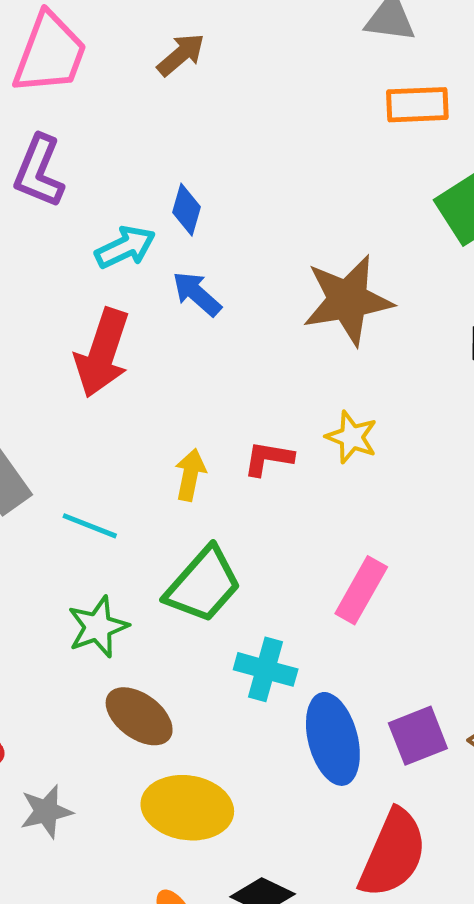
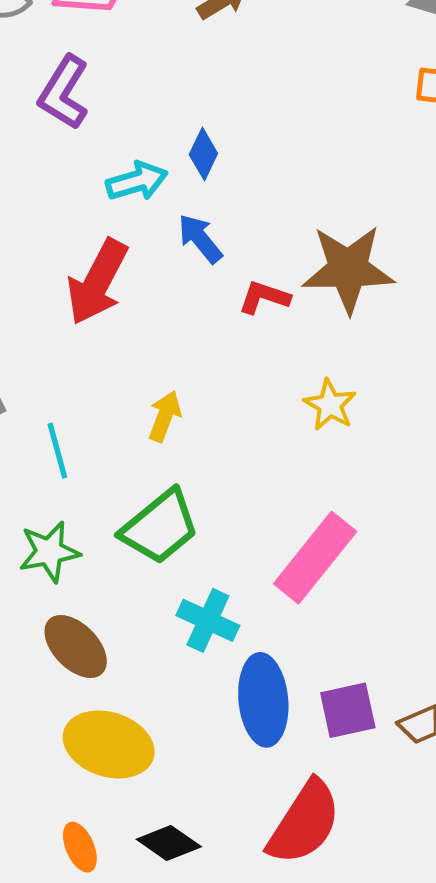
red L-shape: (268, 458) -> (264, 297), moved
cyan line: (90, 526) -> (57, 451), turned 44
pink rectangle: (361, 590) -> (315, 558), size x1.4

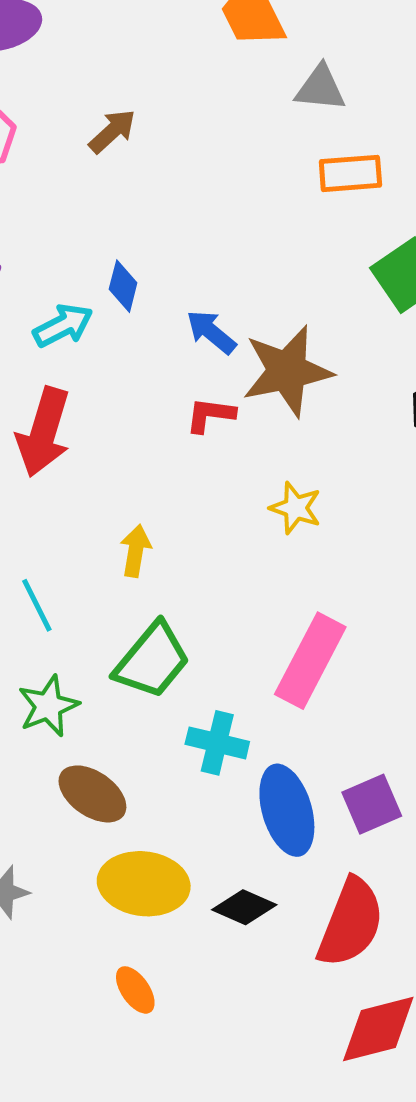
blue arrow: (200, 239) -> (211, 332), moved
black diamond: (169, 843) -> (244, 907), moved

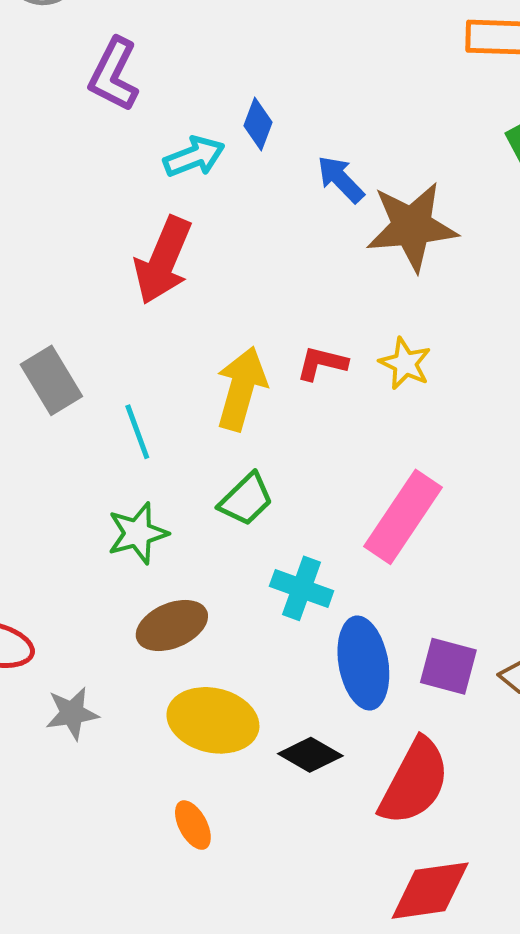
red L-shape: (210, 415) -> (322, 363), moved
yellow arrow: (136, 551) -> (241, 389), size x1.6
green trapezoid: (152, 660) -> (246, 499), size x0.7
brown ellipse: (92, 794) -> (172, 626), turned -64
purple square: (372, 804) -> (448, 666), turned 32

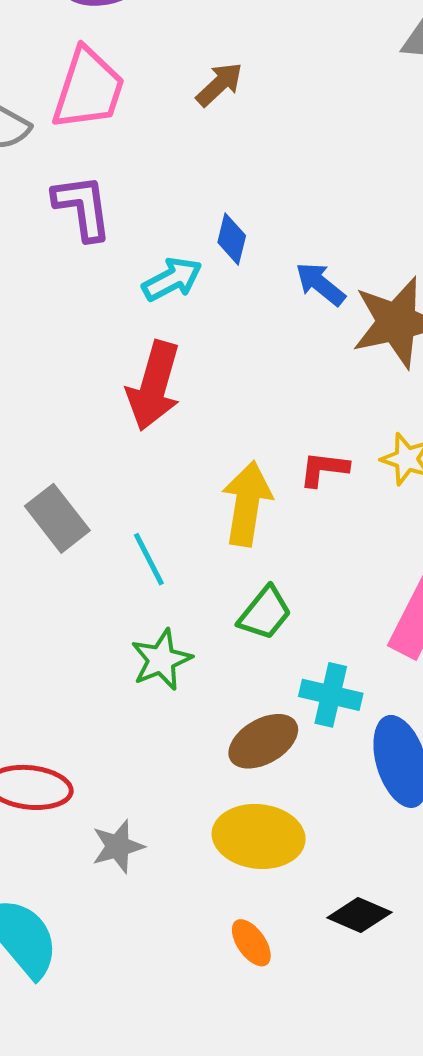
purple L-shape: (114, 75) -> (83, 207), turned 152
brown ellipse: (172, 626) -> (263, 741), moved
black diamond: (310, 755) -> (359, 915), moved

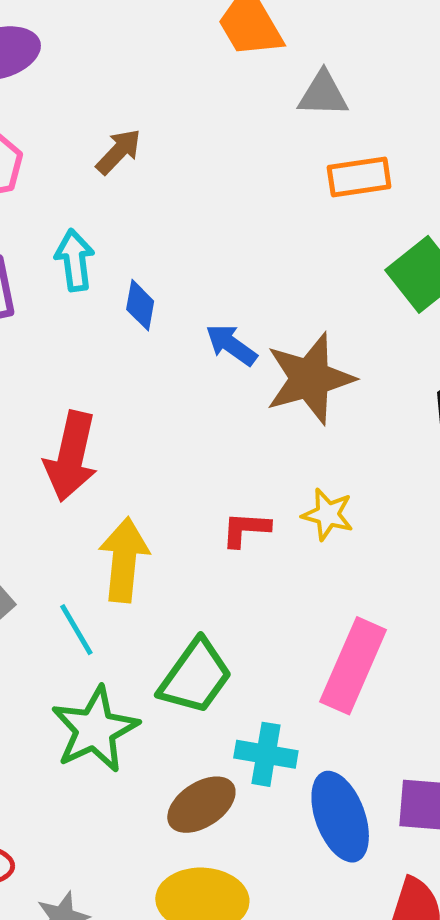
cyan arrow: (172, 279) -> (75, 260), moved, turned -66
yellow arrow: (247, 504) -> (124, 560), moved
green trapezoid: (265, 613) -> (195, 677), size x1.4
green star: (161, 660) -> (95, 729), size x1.4

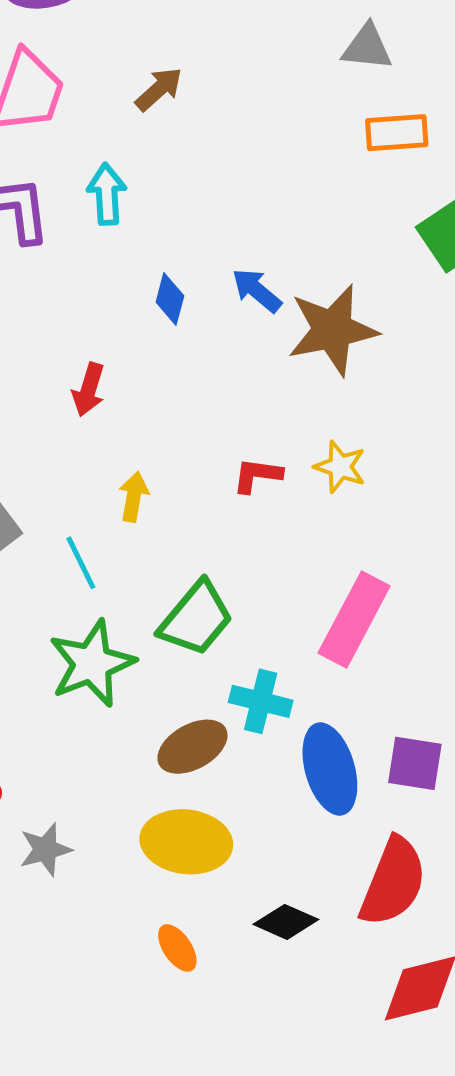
blue diamond: (140, 305) -> (170, 299), moved
red arrow: (71, 456) -> (89, 390), size x0.6
yellow arrow: (124, 560) -> (134, 497), size x0.6

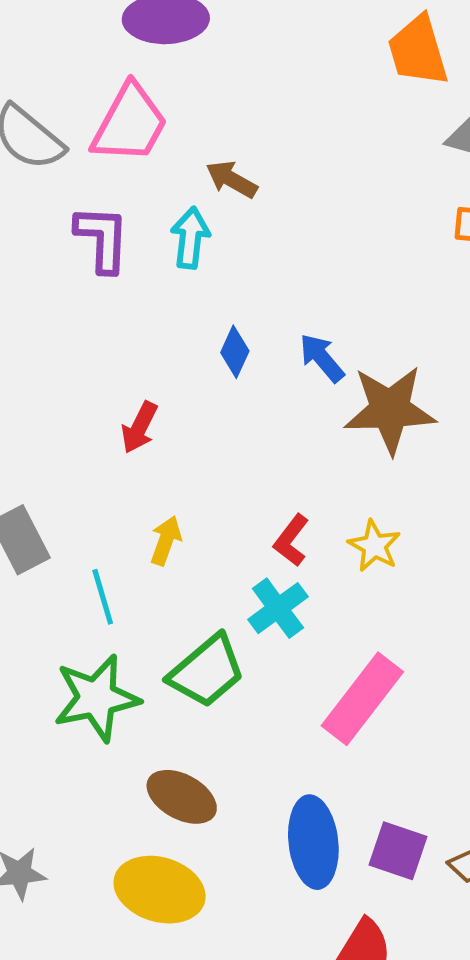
brown arrow: (159, 89) -> (232, 179), moved, turned -118
red L-shape: (257, 475) -> (291, 540), turned -70
cyan cross: (261, 701) -> (278, 608), moved, turned 30
brown ellipse: (192, 747) -> (182, 797), turned 48

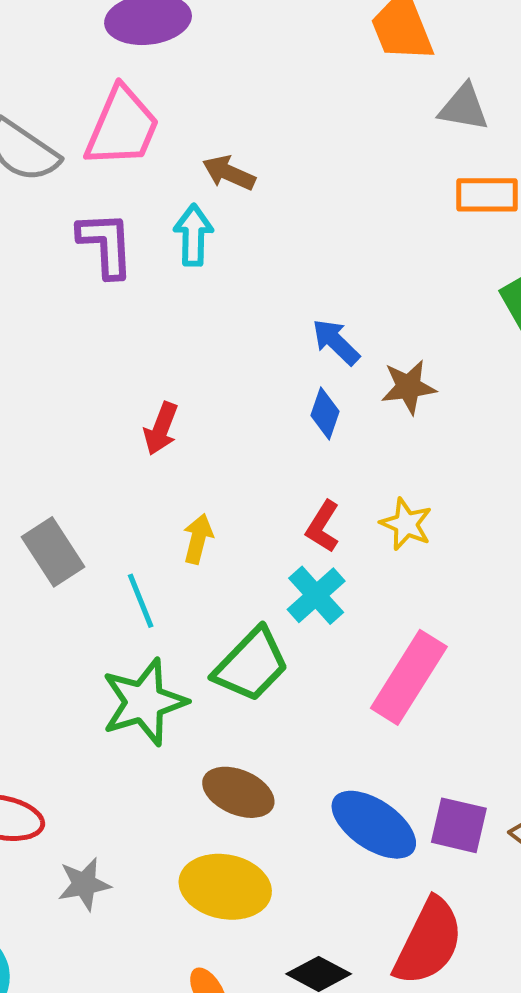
blue diamond: (235, 352) -> (325, 413), moved
brown star: (390, 410) -> (409, 387), size x0.6
blue ellipse: (313, 842) -> (374, 825), turned -44

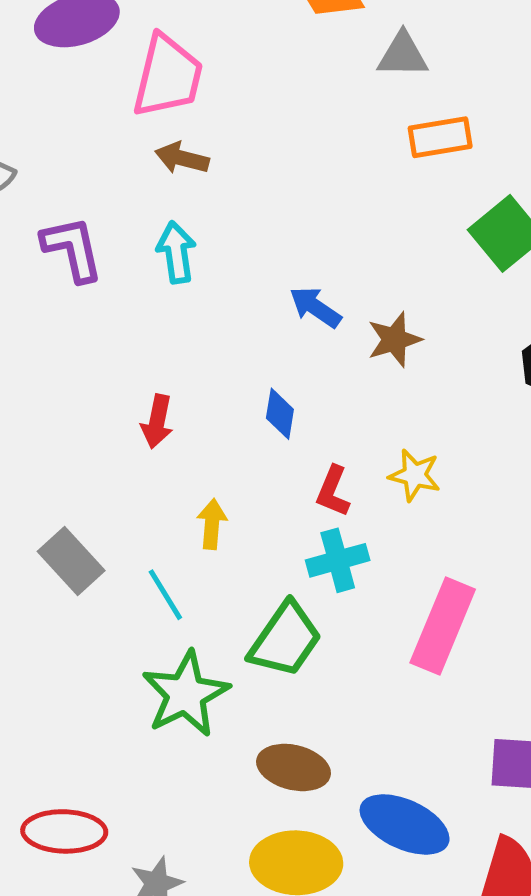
pink trapezoid: (122, 127) -> (168, 76), moved
cyan arrow: (193, 235) -> (176, 252), moved
blue diamond: (325, 413) -> (280, 414), moved
cyan cross: (316, 595) -> (338, 560), turned 36
blue ellipse: (374, 825) -> (405, 824), moved

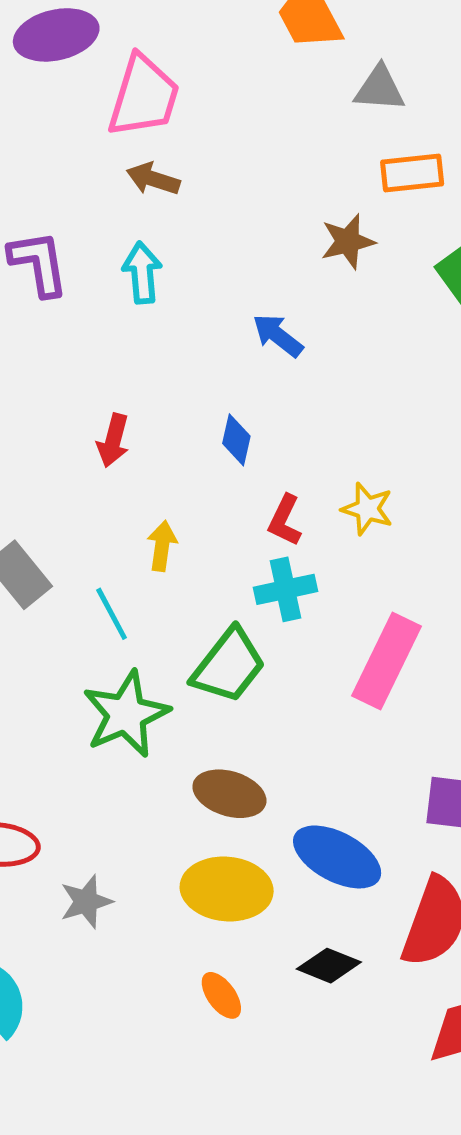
brown star: (394, 340) -> (348, 241), moved

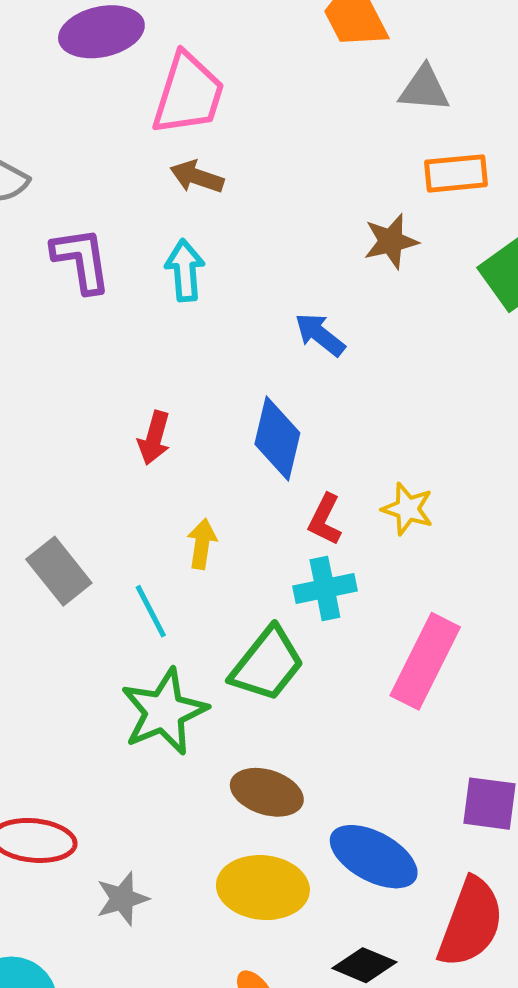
blue diamond: (236, 440) -> (277, 438), size x1.6

